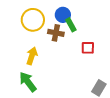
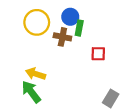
green rectangle: (71, 25) -> (79, 28), turned 40
yellow arrow: (32, 56) -> (36, 74), moved, turned -90

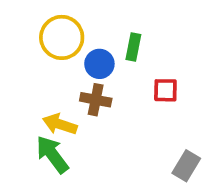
blue circle: (70, 17) -> (99, 64), moved
brown cross: (62, 37) -> (96, 100), moved

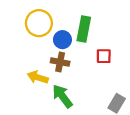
green rectangle: (133, 47) -> (84, 29), size x1.5
green arrow: (52, 154) -> (62, 96), moved

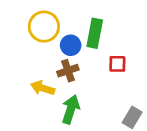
brown cross: (60, 62) -> (68, 71), turned -30
green arrow: (62, 96) -> (71, 109), turned 55

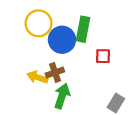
blue circle: (71, 45) -> (62, 40), size x1.5
brown cross: (68, 71) -> (55, 73), moved

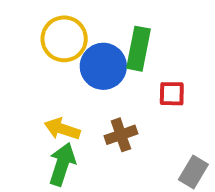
brown cross: (55, 73) -> (121, 135), moved
green arrow: (62, 96) -> (62, 164), moved

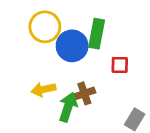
yellow arrow: (62, 129) -> (44, 89), turned -30
green arrow: (62, 164) -> (68, 107), moved

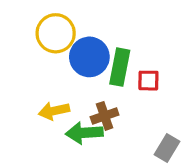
green rectangle: (97, 34) -> (120, 67), moved
green arrow: (68, 107) -> (84, 133), turned -112

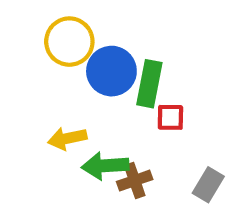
red square: (148, 81) -> (170, 117), moved
brown cross: (105, 116) -> (135, 181), moved

